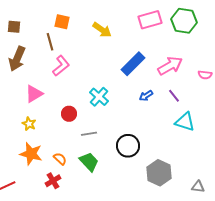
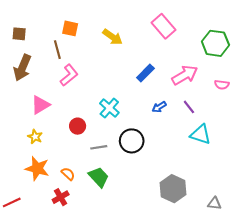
pink rectangle: (150, 20) -> (163, 26), turned 65
green hexagon: (184, 21) -> (215, 43), moved
blue rectangle: (133, 64) -> (145, 73), size x0.7
black circle: (128, 146) -> (132, 141), moved

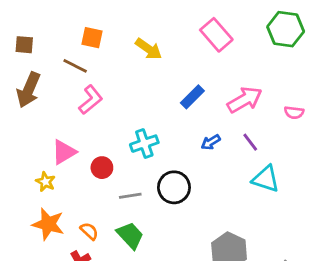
green hexagon: (215, 43) -> (286, 29), moved
brown line: (57, 50) -> (75, 66), turned -48
pink triangle: (40, 105) -> (64, 152), moved
cyan cross: (109, 108) -> (144, 144), turned 30

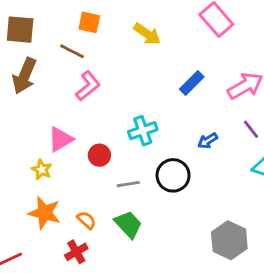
brown square: (24, 45) -> (20, 30), size x1.5
blue arrow: (211, 142) -> (208, 141), moved

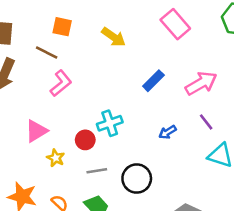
red circle: (99, 155) -> (85, 140), moved
yellow star: (42, 170) -> (56, 158), moved
black circle: (173, 175) -> (137, 179), moved

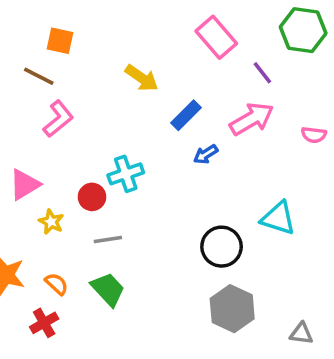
yellow arrow: (114, 37) -> (142, 78), moved
purple line: (206, 122) -> (262, 73), moved
blue arrow: (168, 132) -> (206, 154), moved
black circle: (137, 179) -> (222, 247), moved

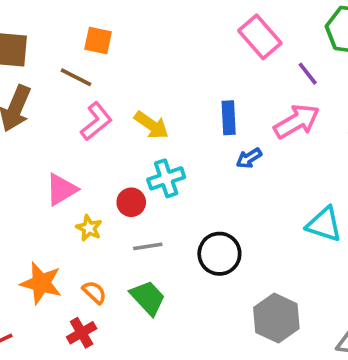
yellow arrow: (142, 78) -> (151, 125), moved
blue rectangle: (186, 115) -> (229, 118), turned -48
black circle: (222, 247) -> (219, 254), moved

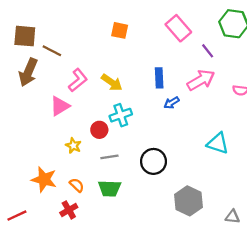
orange square: (98, 41) -> (120, 30), moved
brown line: (76, 77) -> (52, 51), moved
pink triangle: (61, 189) -> (60, 106), moved
green trapezoid: (148, 298) -> (109, 188), turned 135

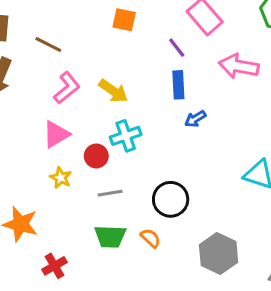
brown line: (52, 51) -> (48, 45), moved
purple line: (208, 51) -> (177, 48), moved
pink arrow: (201, 80) -> (239, 66), moved, turned -140
pink triangle: (60, 106) -> (56, 134), moved
orange semicircle: (77, 185) -> (150, 238), moved

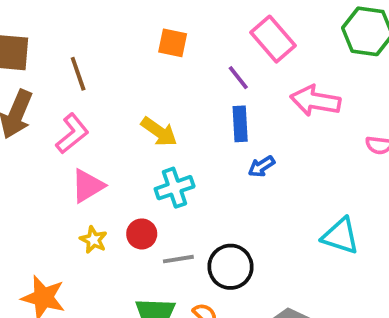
brown line: (48, 45) -> (78, 74), turned 44
pink L-shape: (67, 88) -> (72, 134), moved
red circle: (96, 156) -> (142, 234), moved
gray line: (110, 193) -> (178, 259), moved

